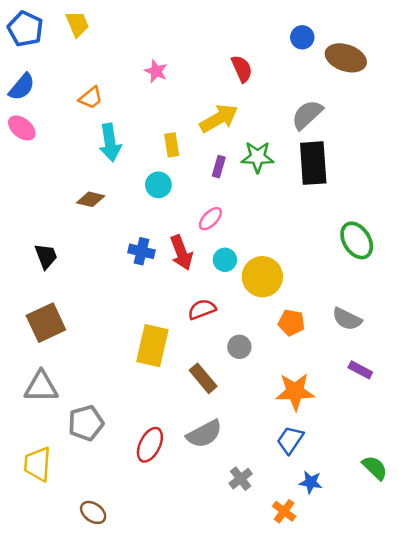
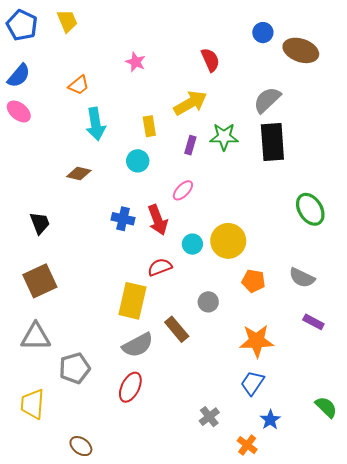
cyan circle: (225, 260) -> (192, 244), moved
red semicircle: (202, 309) -> (160, 267), moved
gray semicircle: (204, 434) -> (138, 345), moved
blue star: (311, 482) -> (270, 420), turned 30

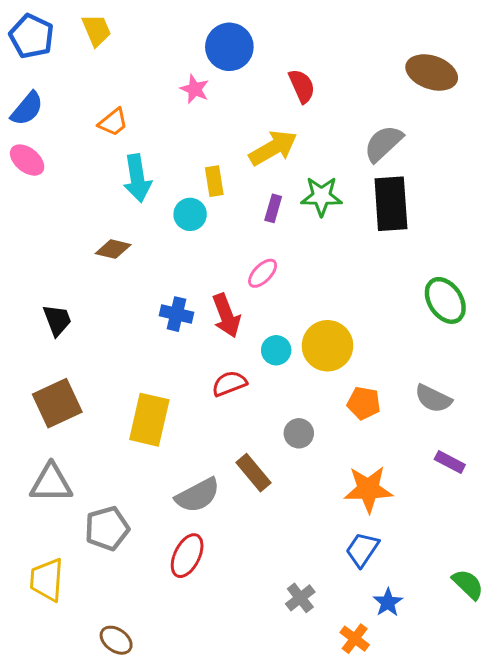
blue circle: (263, 33) -> (229, 47), moved, size x1.6
cyan circle: (138, 161) -> (190, 214), moved
yellow rectangle: (132, 301) -> (149, 420), moved

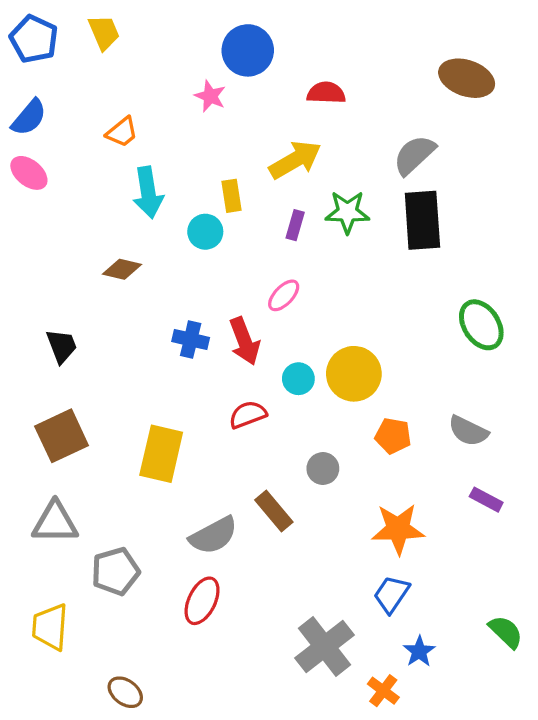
red semicircle: (302, 86) -> (326, 93), turned -64
gray cross: (300, 598) -> (325, 647), size x1.8

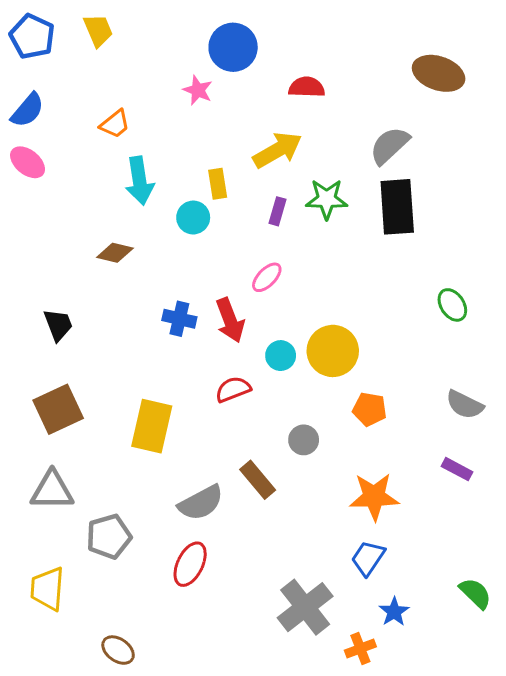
green ellipse: (481, 325) -> (452, 305), size x0.7
gray semicircle: (468, 431) -> (465, 405), moved
orange cross: (383, 691) -> (360, 649), turned 32

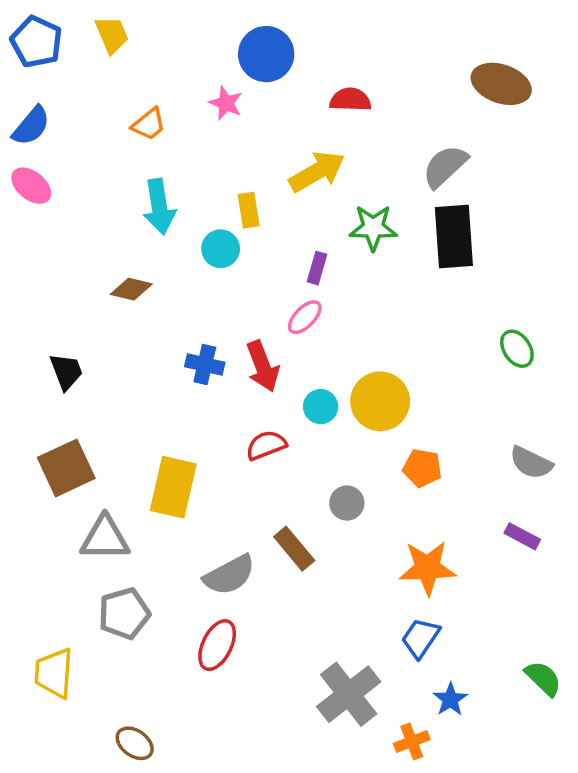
orange trapezoid: (115, 124) -> (149, 124), moved
purple rectangle: (278, 211) -> (317, 268), moved
gray triangle: (52, 491) -> (105, 538), moved

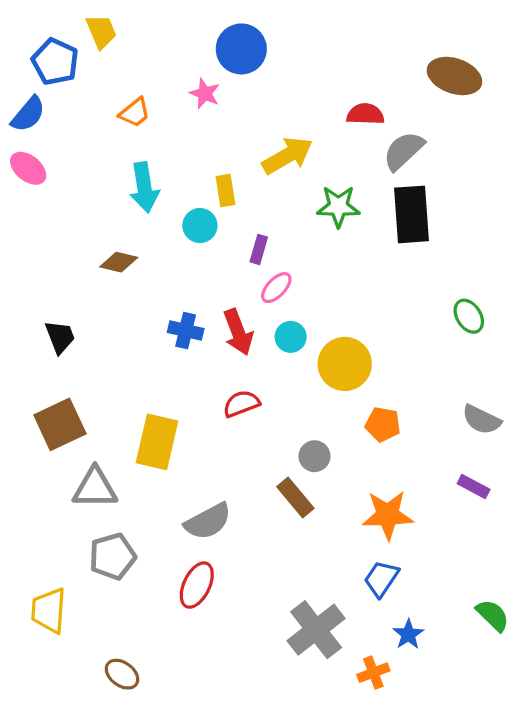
blue pentagon: (36, 42) -> (55, 62), moved
red semicircle: (350, 100) -> (365, 114), moved
purple rectangle: (317, 268) -> (259, 249), moved
cyan circle: (321, 407) -> (291, 337), moved
brown rectangle: (294, 549) -> (295, 498), moved

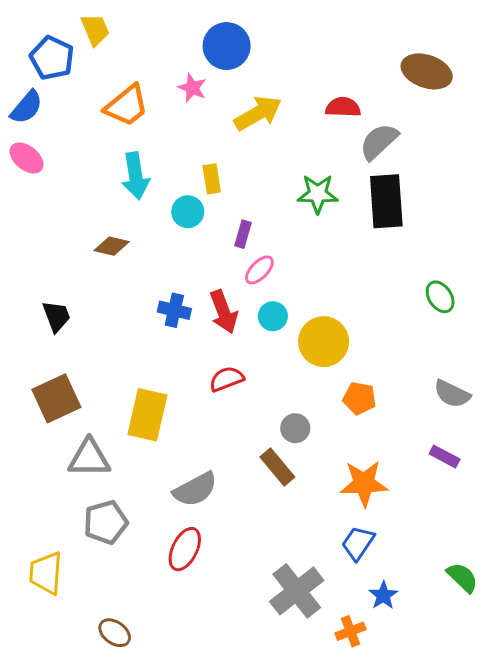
orange trapezoid: (135, 113) -> (127, 106), size x1.5
yellow arrow: (287, 156) -> (258, 113), moved

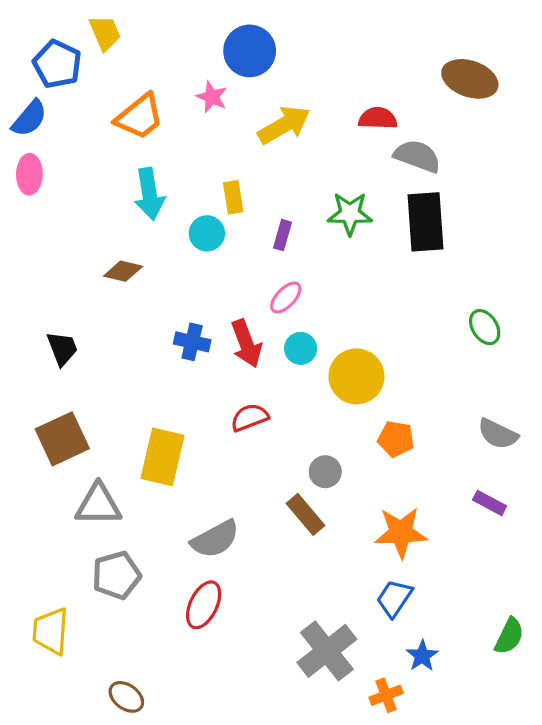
gray semicircle: (379, 142) -> (417, 156), turned 63
pink ellipse: (27, 158) -> (29, 174), turned 52
purple rectangle: (243, 234) -> (282, 235), moved
green semicircle: (462, 577) -> (509, 636), turned 72

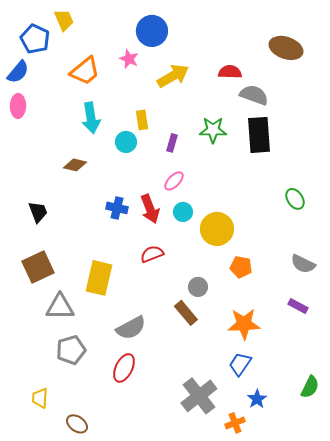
yellow trapezoid: (51, 631) -> (40, 398), moved, size x0.7

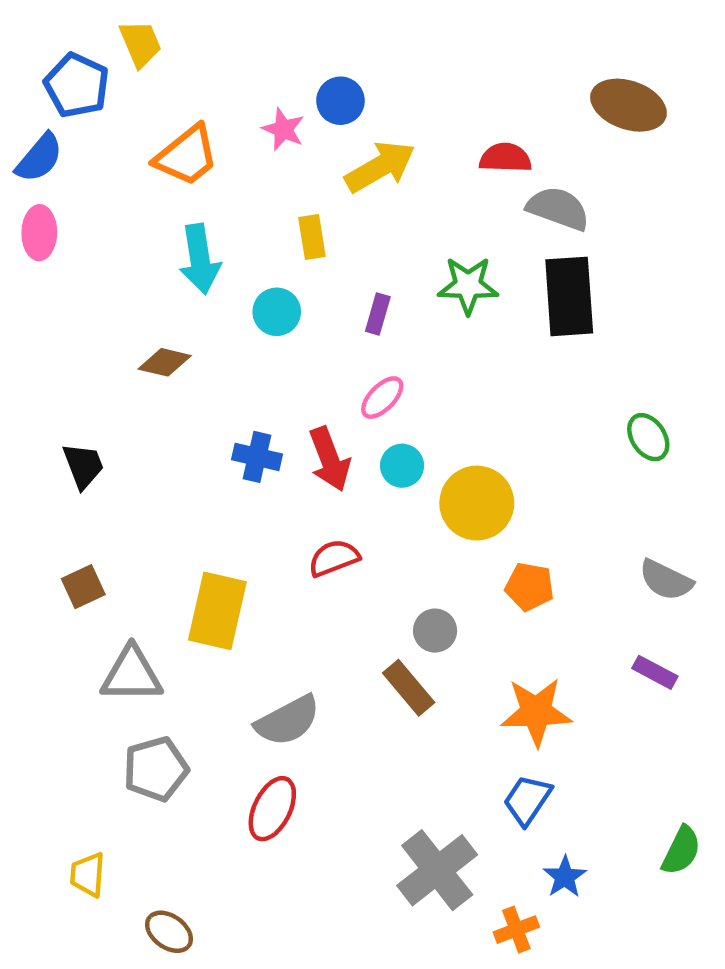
blue circle: (152, 31) -> (340, 101), moved, size x0.7
yellow rectangle: (142, 120) -> (312, 237), moved
brown square: (38, 267) -> (83, 587), size x0.6

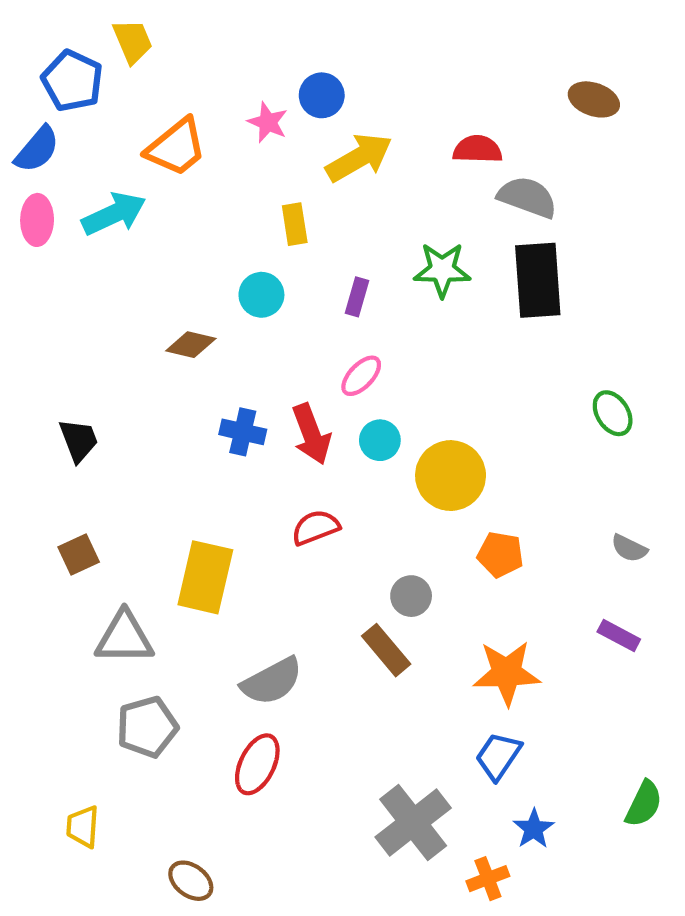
brown ellipse: (628, 105) -> (594, 99), size x0.7
cyan arrow: (200, 259) -> (114, 214), moved, turned -106
brown diamond: (165, 362) -> (191, 345), moved
gray semicircle: (666, 580) -> (629, 548), size x0.7
brown ellipse: (169, 932) -> (191, 881), moved

